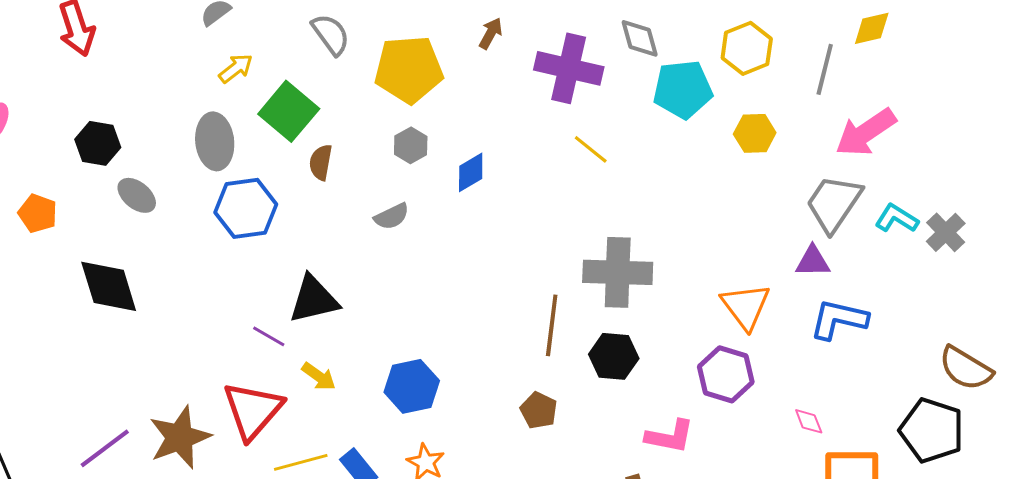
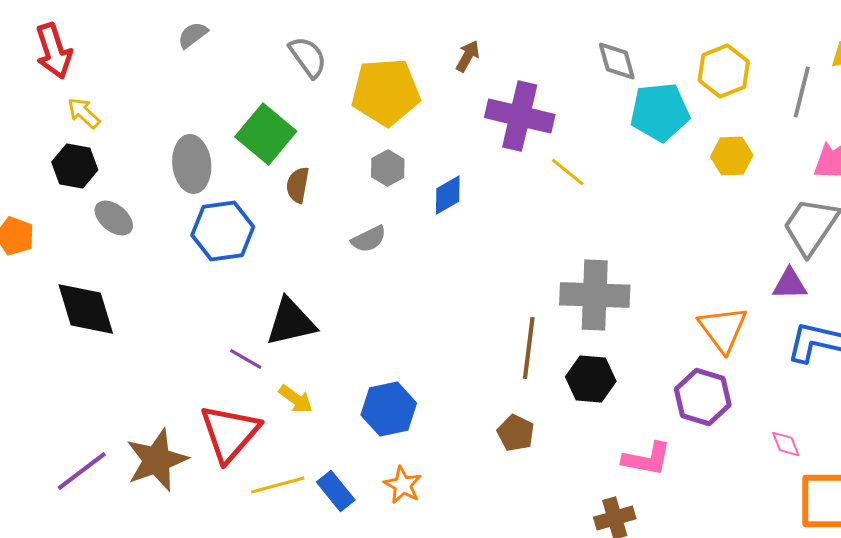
yellow arrow: (236, 68) -> (84, 113), moved, turned -99
purple cross: (569, 68) -> (520, 116), moved

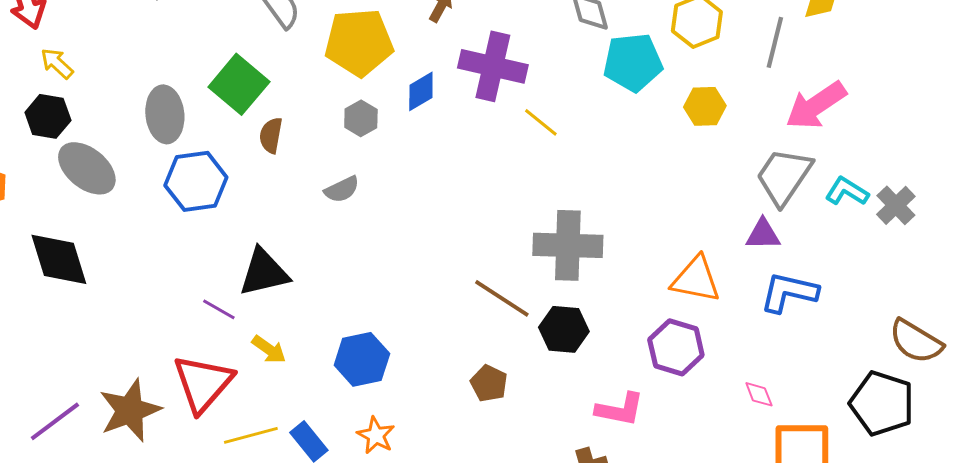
blue diamond: (448, 195) -> (421, 91), moved
gray ellipse: (114, 218) -> (87, 168), size x1.5
orange triangle: (723, 329) -> (696, 279), turned -42
brown line: (529, 348) -> (502, 298), turned -64

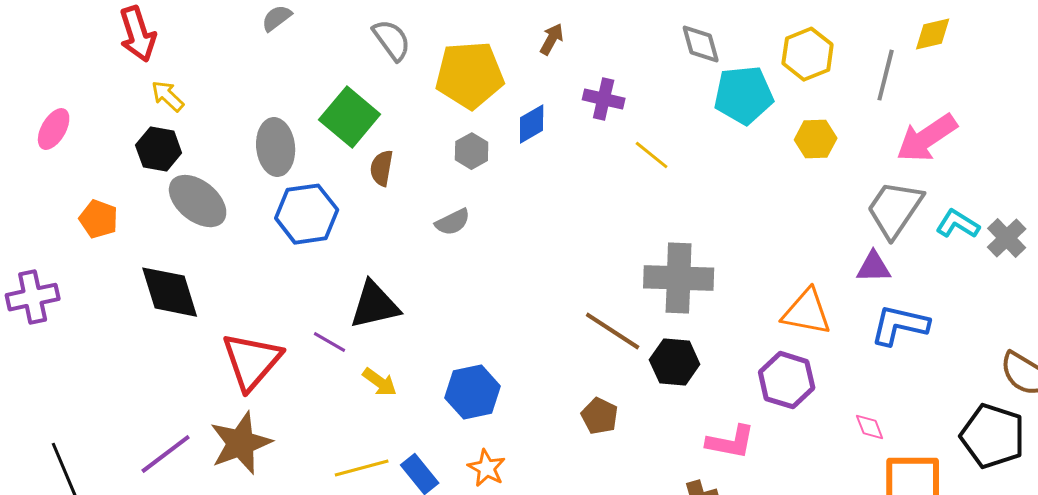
purple cross: (493, 66) -> (604, 99), size x0.6
red triangle: (203, 383) -> (252, 361), moved

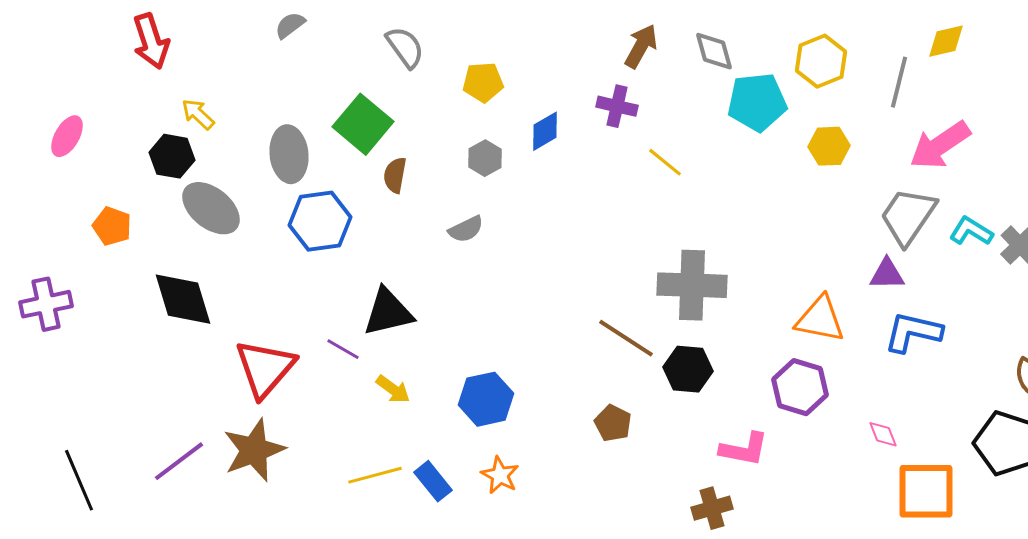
brown arrow: (552, 39) -> (641, 46), moved, size x1.4
yellow pentagon: (470, 75) -> (483, 82), size x0.6
yellow arrow: (168, 96) -> (198, 114), moved

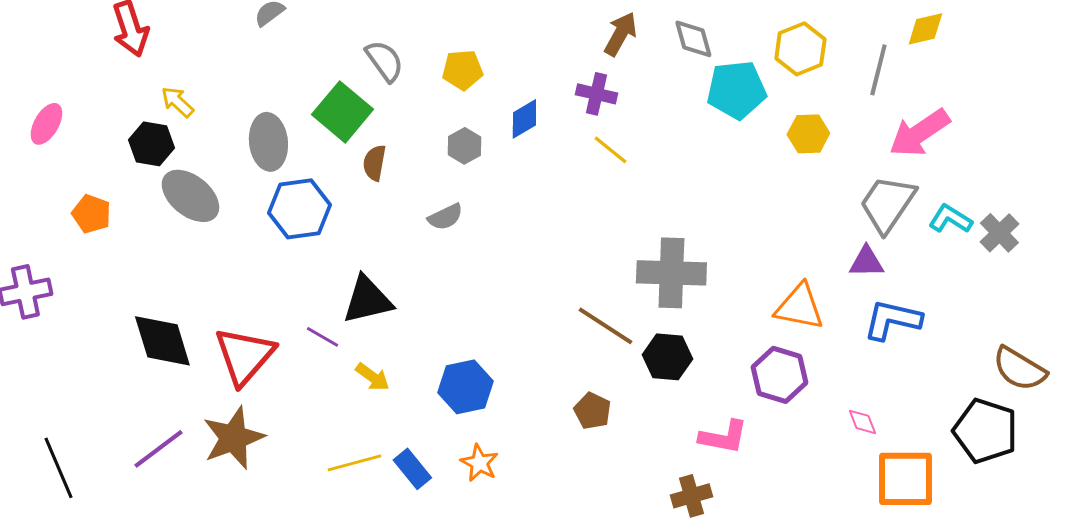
gray semicircle: (405, 47) -> (384, 61), moved
yellow line: (665, 162) -> (610, 150), moved
black diamond: (183, 299) -> (162, 341), moved

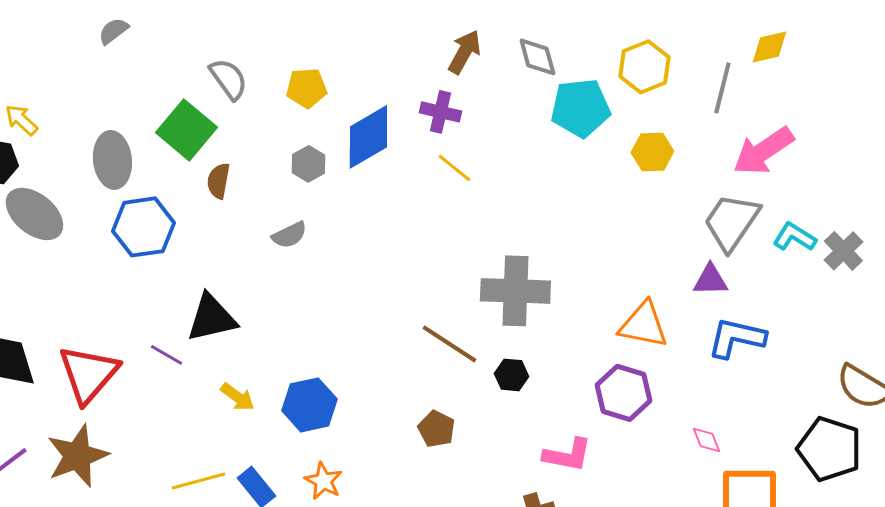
blue diamond: (524, 119) -> (368, 137), size x1.6
black hexagon: (667, 357) -> (511, 375), size x0.7
yellow arrow: (372, 377) -> (237, 397), moved

